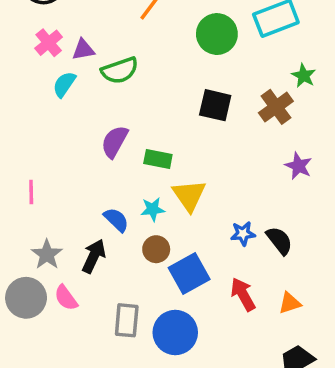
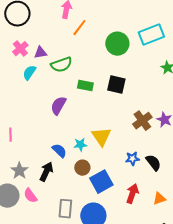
brown cross: (276, 107) -> (142, 121), moved
green rectangle: (158, 159) -> (85, 86), moved
red arrow: (243, 294) -> (132, 194), turned 48

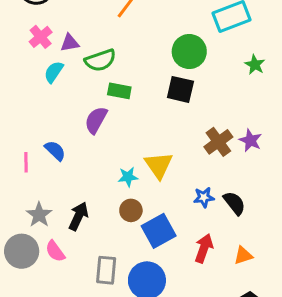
green circle: (117, 44) -> (189, 52), moved
green rectangle: (85, 86) -> (119, 91), moved
blue semicircle: (59, 151) -> (55, 151), moved

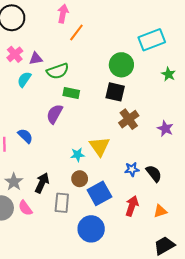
brown cross: (218, 142) -> (129, 119), moved
gray rectangle: (106, 270) -> (62, 203), moved

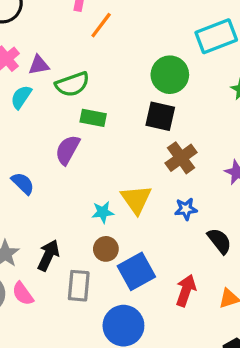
blue star: (132, 169) -> (186, 209), moved

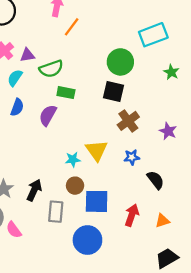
blue semicircle: (23, 183) -> (17, 107), moved, turned 66
blue square: (136, 271) -> (97, 201), turned 30
pink semicircle: (23, 294) -> (14, 230), moved

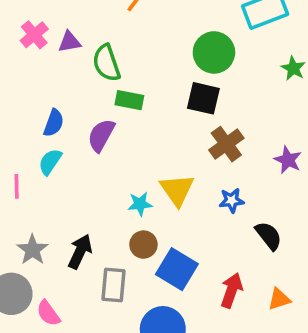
green semicircle: (51, 69) -> (106, 63), turned 90
cyan semicircle: (15, 78) -> (50, 162), moved
blue square: (97, 201) -> (177, 269), turned 30

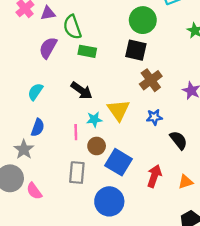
blue semicircle: (54, 123) -> (38, 128), moved
purple semicircle: (101, 135) -> (48, 48), moved
pink line: (17, 186) -> (76, 132), moved
black arrow: (80, 252) -> (82, 91), moved, turned 100

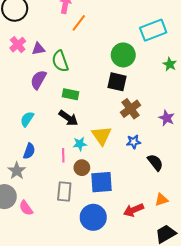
green rectangle: (87, 51) -> (70, 94), moved
blue square: (119, 162) -> (102, 182), turned -35
red arrow: (154, 176) -> (134, 210), moved, turned -132

